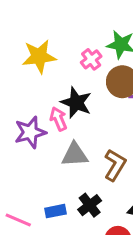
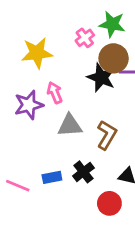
yellow star: (39, 56) -> (37, 53), moved
black star: (76, 103) -> (101, 78), moved

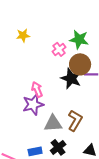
yellow star: (37, 53) -> (23, 35), moved, size x0.6
purple star: (29, 105) -> (33, 104), moved
gray triangle: (70, 125) -> (53, 123), moved

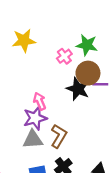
yellow star: (23, 35) -> (24, 40), size x1.5
brown L-shape: (75, 120) -> (59, 136), moved
gray triangle: (53, 123) -> (33, 139), moved

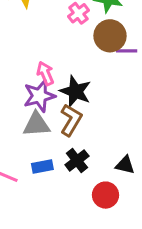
black star: (78, 89) -> (75, 91), moved

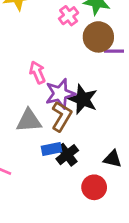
black star: (75, 91) -> (83, 99), moved
purple star: (39, 96) -> (60, 94), moved
blue rectangle: (42, 166) -> (52, 149), moved

